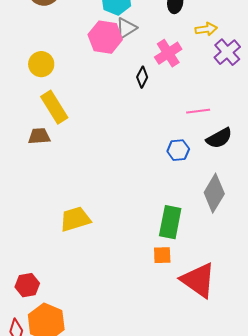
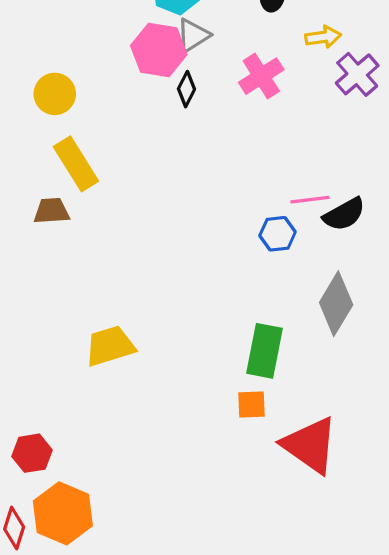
black diamond: (142, 77) -> (186, 89), moved
pink line: (198, 111) -> (310, 200), moved

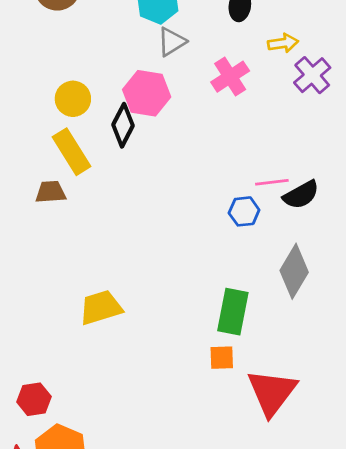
pink hexagon: (159, 50) -> (147, 93), moved
black diamond: (186, 89) -> (123, 125), moved, size x1.4
yellow circle: (55, 94) -> (73, 99), moved
red triangle: (310, 445) -> (272, 392), turned 32

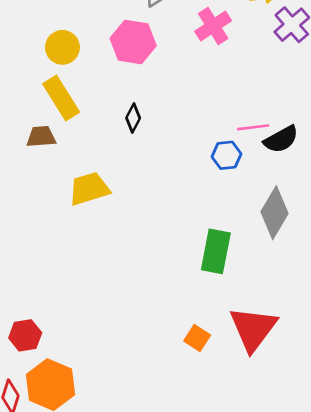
black diamond: (123, 125) -> (133, 118), moved, size x0.7
yellow trapezoid: (101, 307) -> (89, 189), moved
orange square: (222, 358) -> (197, 338), moved, turned 35

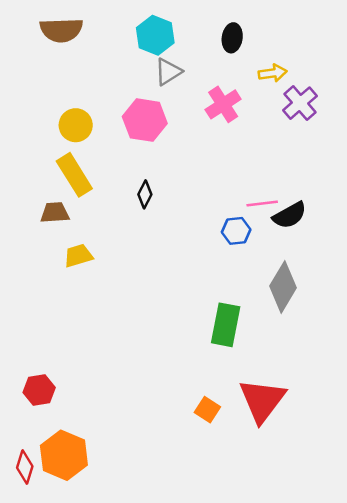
yellow trapezoid: (89, 189) -> (78, 256), moved, size x0.7
red hexagon: (25, 335) -> (39, 390), moved

